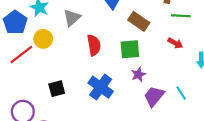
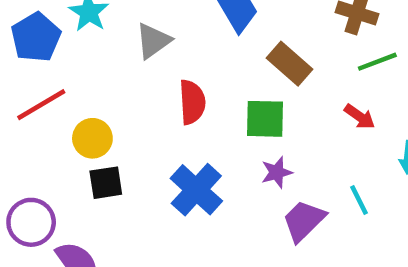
green line: (181, 16) -> (377, 62), turned -30
yellow circle: (43, 39) -> (92, 138), moved
cyan line: (181, 93) -> (359, 200), moved

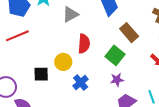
green square: (265, 119) -> (115, 55), turned 30
yellow circle: (92, 138) -> (63, 62), moved
blue cross: (196, 190) -> (81, 82), size x0.7

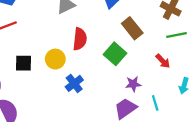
black square: (41, 74) -> (23, 63), moved
purple star: (117, 80) -> (133, 84), moved

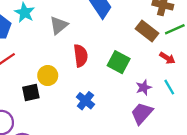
brown rectangle: (132, 28) -> (147, 31), moved
yellow circle: (55, 59) -> (48, 76), moved
cyan line: (155, 103) -> (169, 87), moved

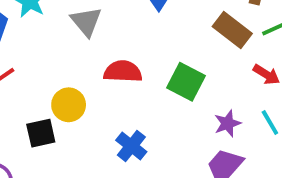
gray triangle: (59, 25) -> (86, 21), turned -30
red semicircle: (81, 56) -> (123, 72), turned -80

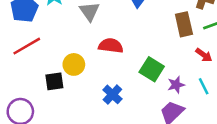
brown rectangle: (232, 30) -> (184, 24), turned 35
green square: (186, 82) -> (152, 69), moved

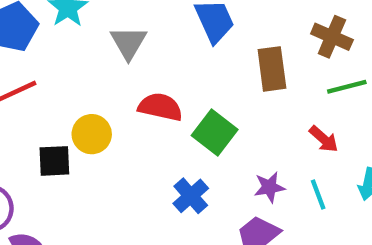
brown rectangle: (184, 24) -> (272, 69), moved
green square: (152, 69) -> (215, 133), moved
blue cross: (112, 94) -> (191, 196), moved

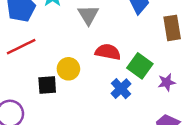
purple star: (269, 187) -> (167, 82), moved
blue cross: (191, 196) -> (121, 89), moved

